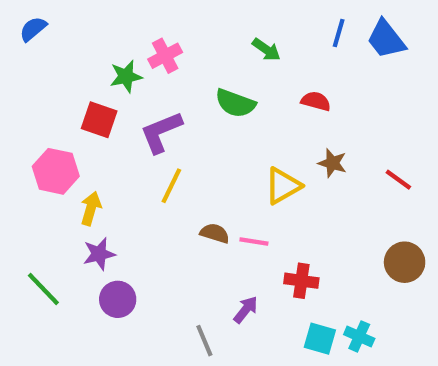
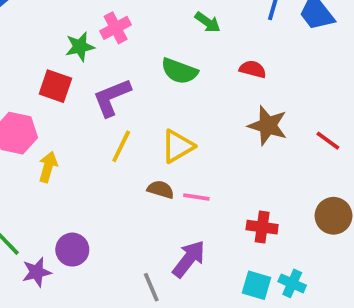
brown star: (332, 163) -> (268, 126), size x1.5
yellow triangle: (283, 186) -> (178, 146), moved
purple star: (99, 254) -> (37, 272), moved
red cross: (301, 281) -> (262, 227), moved
purple arrow: (246, 310) -> (189, 259), size x1.5

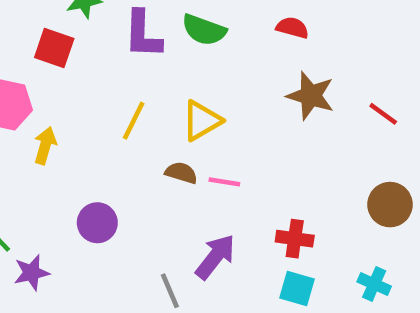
purple L-shape: (112, 97) -> (143, 34), moved, turned -66
red cross: (262, 227) -> (295, 239), moved
purple circle: (72, 250) -> (97, 223), moved
cyan cross: (292, 283) -> (374, 284), moved

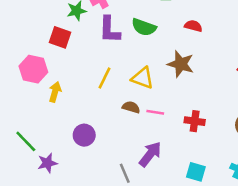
brown star: (311, 96) -> (181, 64), moved
yellow triangle: (202, 121) -> (143, 78), turned 50
red cross: (295, 239) -> (195, 121), moved

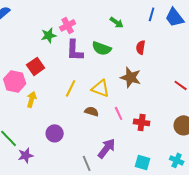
red semicircle: (193, 26) -> (141, 47), turned -96
red square: (60, 37) -> (36, 66), moved, turned 36
pink line: (155, 112) -> (119, 113), moved, turned 56

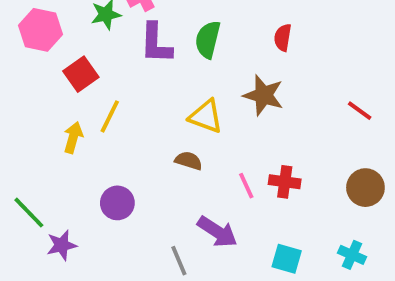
green semicircle: (102, 48) -> (208, 39), turned 84
pink hexagon: (15, 81) -> (40, 30), moved
yellow line: (71, 88) -> (110, 116), moved
pink line: (119, 113) -> (246, 186), moved
purple arrow: (107, 148) -> (217, 232), turned 85

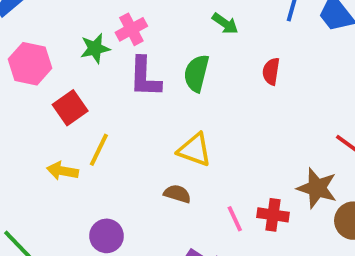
brown star: (264, 95) -> (317, 188), moved
yellow arrow: (73, 138) -> (62, 171), turned -96

